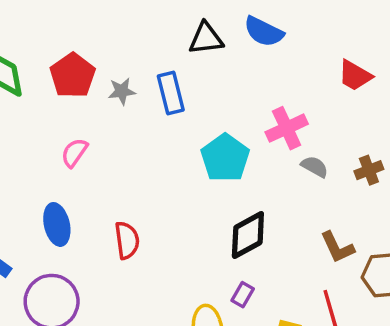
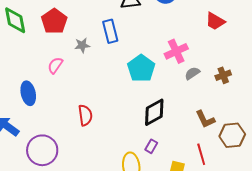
gray star: (122, 91) -> (82, 45), moved
gray semicircle: (315, 167) -> (192, 73), turned -63
blue ellipse: (57, 224) -> (28, 93), moved

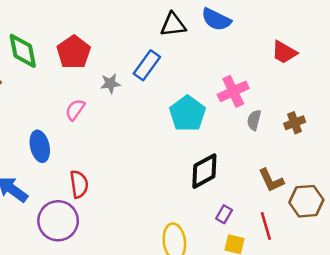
blue rectangle: (110, 31) -> (147, 65), turned 50
gray semicircle: (192, 73) -> (254, 120), turned -42
red semicircle: (85, 115) -> (79, 184), moved
purple rectangle: (151, 146) -> (224, 214), moved

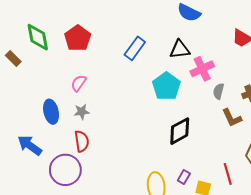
black triangle: (173, 25) -> (180, 49), moved
gray star: (110, 84) -> (82, 112), moved
brown L-shape: (271, 180) -> (232, 118), moved
purple rectangle: (224, 214) -> (184, 177), moved

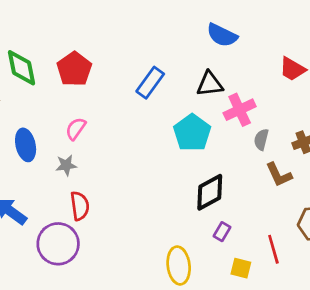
blue ellipse: (51, 112) -> (26, 145), moved
gray star: (82, 112) -> (66, 165), moved
purple rectangle: (184, 177) -> (222, 232), moved

